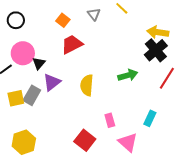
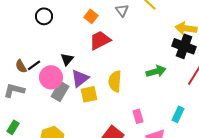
black cross: (156, 50) -> (184, 46), turned -30
pink circle: (23, 53) -> (51, 77), moved
yellow square: (16, 98) -> (89, 94), moved

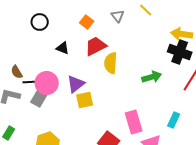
black triangle: (67, 59) -> (63, 48), moved, turned -48
black line: (34, 65) -> (30, 82), moved, turned 32
yellow semicircle: (115, 81) -> (111, 63), moved
gray rectangle: (60, 91) -> (40, 97), moved
pink rectangle: (138, 116) -> (134, 122), size x1.6

